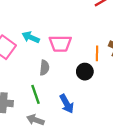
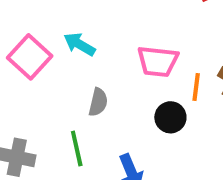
pink trapezoid: (60, 44) -> (158, 61), moved

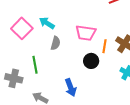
gray semicircle: (98, 102) -> (55, 43), moved
green line: (77, 149) -> (35, 65), moved

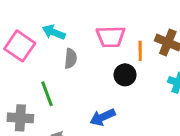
blue arrow: (71, 88) -> (102, 117), turned 96

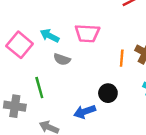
pink trapezoid: (111, 37) -> (87, 33), moved
gray semicircle: (71, 58) -> (62, 59), turned 98
black circle: (125, 75) -> (108, 93), moved

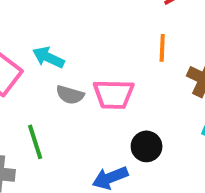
pink trapezoid: (87, 33) -> (113, 94), moved
orange line: (122, 58) -> (162, 48), moved

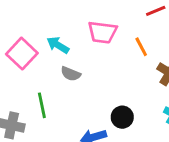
orange line: (162, 48) -> (141, 47), turned -36
pink trapezoid: (113, 94) -> (102, 32), moved

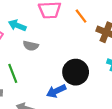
black circle: (122, 117) -> (76, 72), size x1.5

